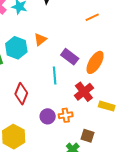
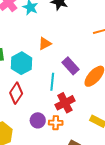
cyan hexagon: (16, 48) -> (22, 63), moved
red cross: (84, 92) -> (65, 103), moved

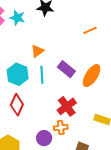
cyan line: (52, 82) -> (42, 75), moved
purple circle: (38, 120) -> (44, 138), moved

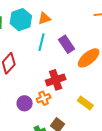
cyan hexagon: (18, 74) -> (21, 20), moved
orange cross: (61, 128) -> (44, 98), turned -32

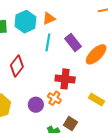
red cross: (56, 80) -> (65, 79), turned 30
orange cross: (44, 98) -> (54, 98), turned -32

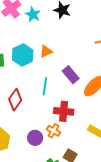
cyan line: (48, 42) -> (45, 86), moved

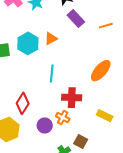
purple rectangle: (71, 75) -> (76, 19), moved
red diamond: (15, 100) -> (23, 103), moved

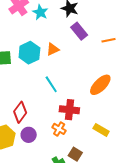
cyan line: (52, 74) -> (51, 84), turned -42
purple circle: (45, 126) -> (29, 135), moved

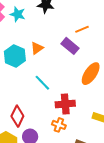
purple rectangle: (79, 31) -> (70, 46), moved
orange line: (109, 40) -> (82, 29), moved

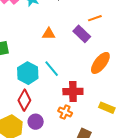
orange triangle: (37, 48) -> (49, 34), turned 32
cyan hexagon: (15, 56) -> (28, 73), moved

